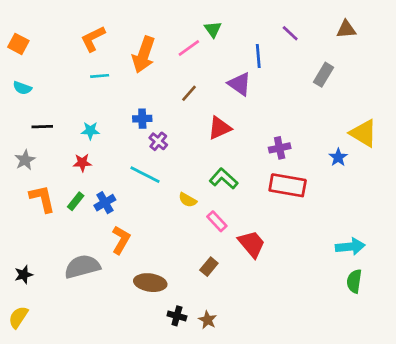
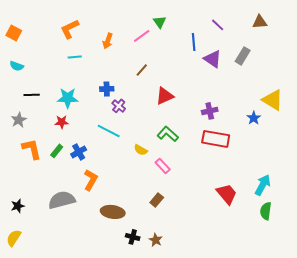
orange arrow: (144, 55) -> (108, 41), size x0.6
purple triangle: (240, 84) -> (213, 59), moved
cyan star: (90, 131) -> (68, 98), size x1.5
red trapezoid: (252, 244) -> (227, 194), moved
cyan arrow: (350, 247) -> (263, 185), turned -55

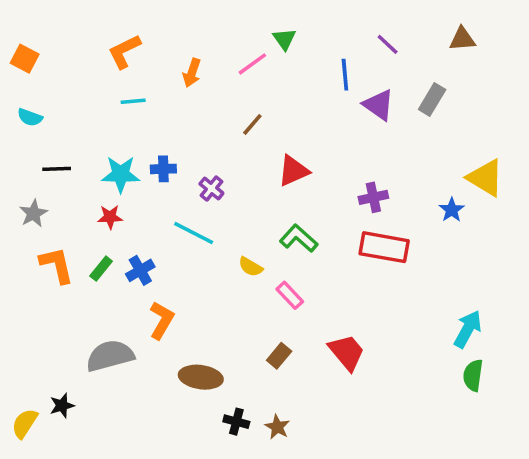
blue cross: (107, 89) -> (163, 169), moved
red trapezoid: (227, 194) -> (347, 352), moved
black star: (18, 206) -> (62, 406), moved

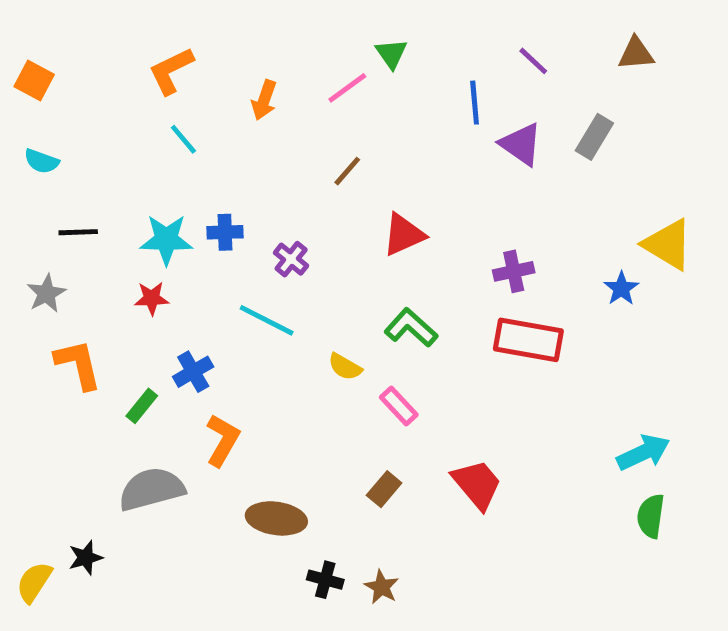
cyan line: (133, 101) -> (183, 139), turned 55
green rectangle: (101, 269) -> (142, 406), moved
cyan arrow: (468, 329) -> (643, 452), turned 36

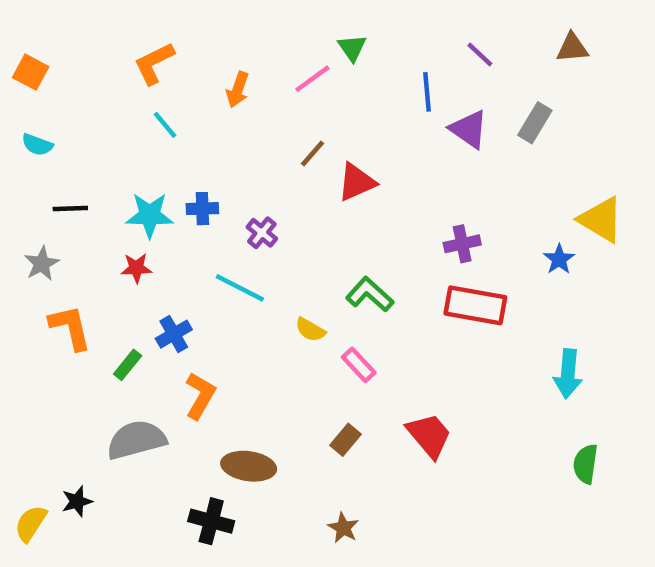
red triangle: (404, 235) -> (357, 182), moved
cyan arrow: (643, 452) -> (568, 374), moved, turned 120
black cross: (325, 580) -> (211, 521), moved, size x1.4

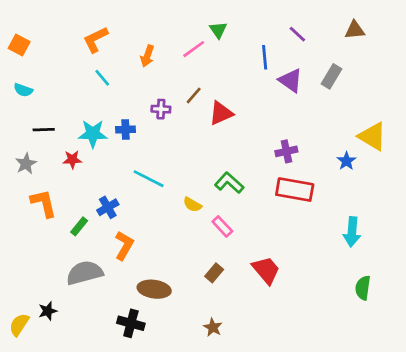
purple cross: (262, 233) -> (161, 109), moved, turned -36
red star: (136, 268) -> (72, 160), moved

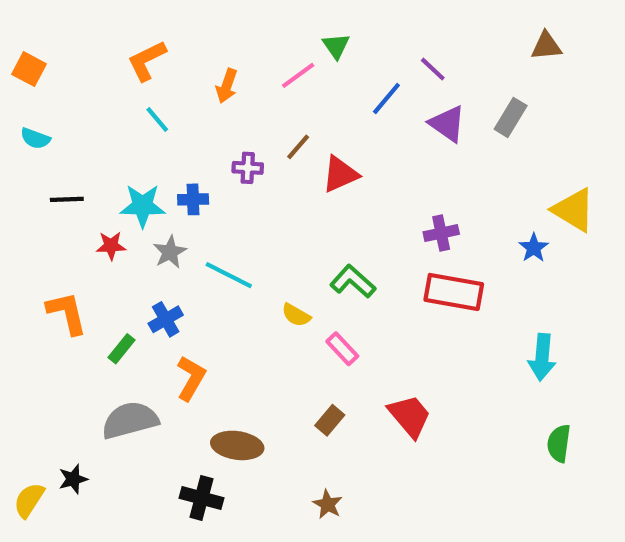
purple line: (297, 34) -> (433, 69), moved
blue line: (265, 57) -> (386, 98), moved, turned 45
gray star: (26, 164) -> (170, 252), moved

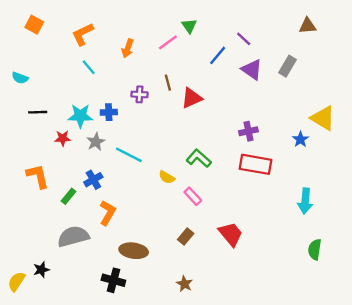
orange square: (29, 69) -> (34, 25), moved
brown line: (298, 147) -> (168, 83), turned -56

